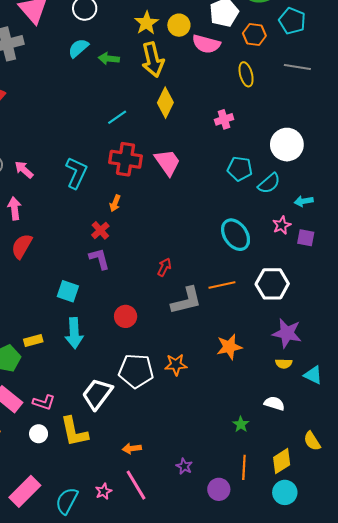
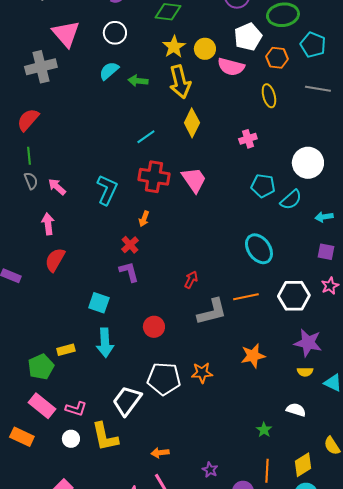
pink star: (282, 225) -> (330, 286), moved

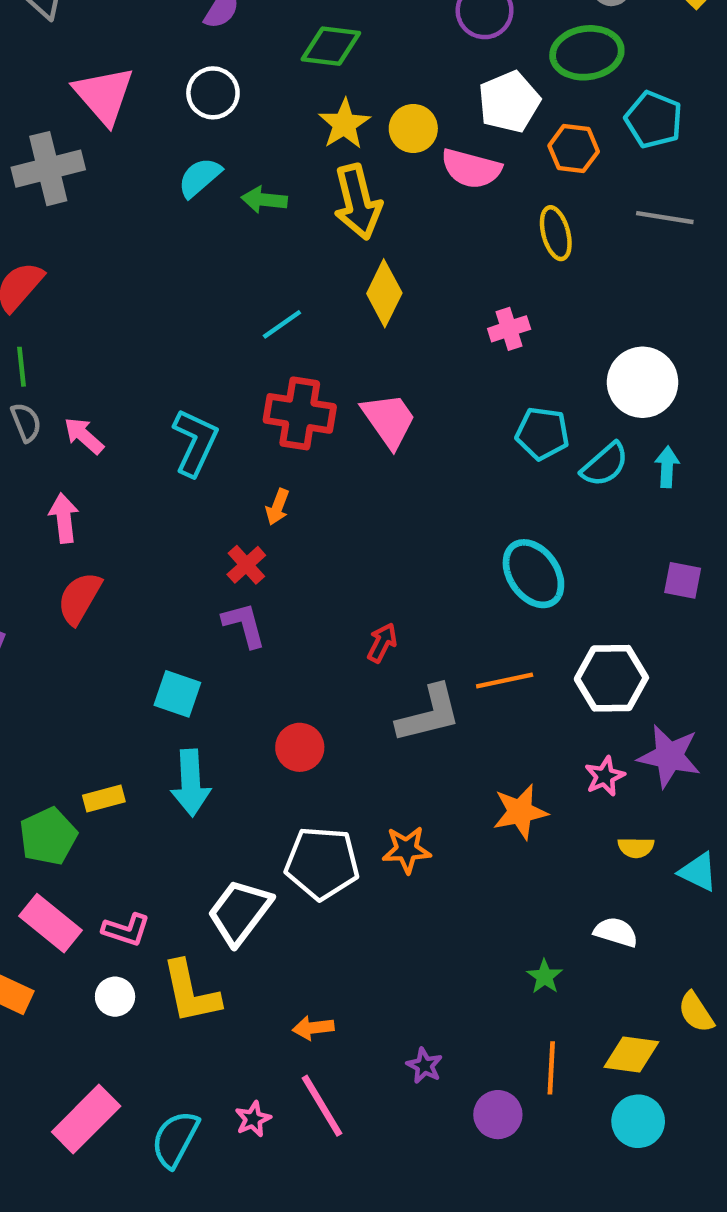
cyan arrow: (324, 217) -> (667, 467), moved, turned 102
pink star: (330, 286) -> (605, 776), moved
purple star: (308, 343) -> (669, 756), moved
yellow diamond: (303, 465) -> (631, 1054), turned 40

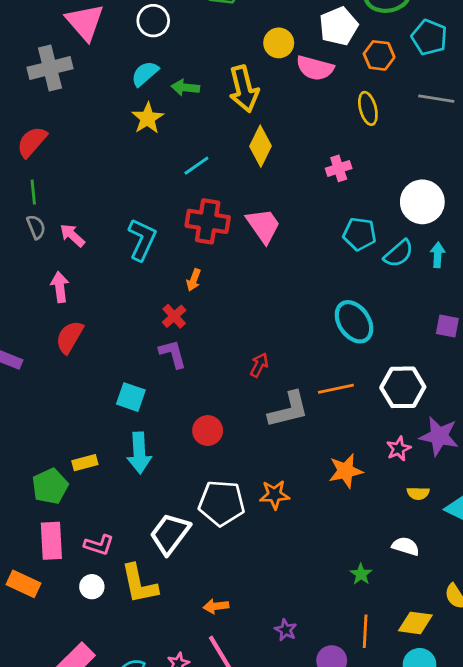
yellow star: (344, 124) -> (148, 118), moved
pink rectangle: (50, 923) -> (51, 541), turned 48

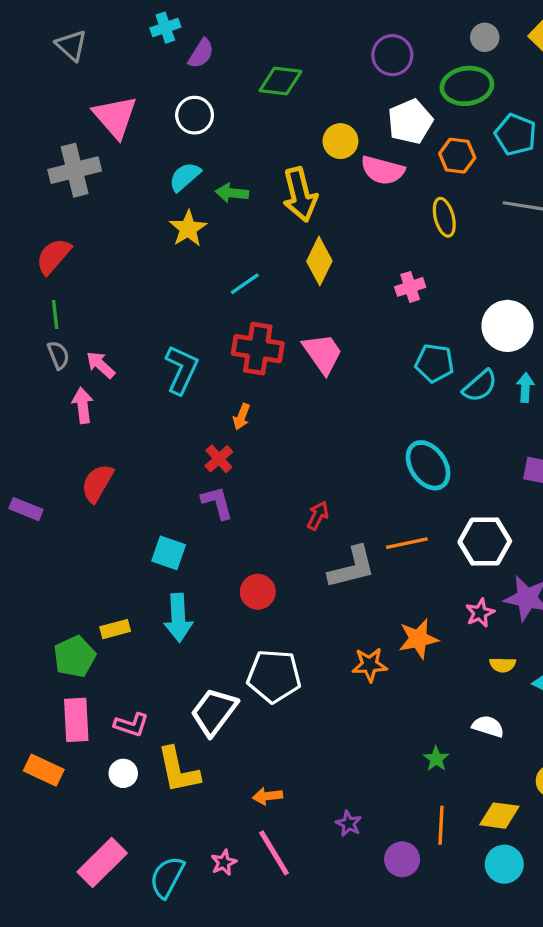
pink arrow: (60, 287) -> (83, 405), moved
orange star: (275, 495) -> (370, 665), moved

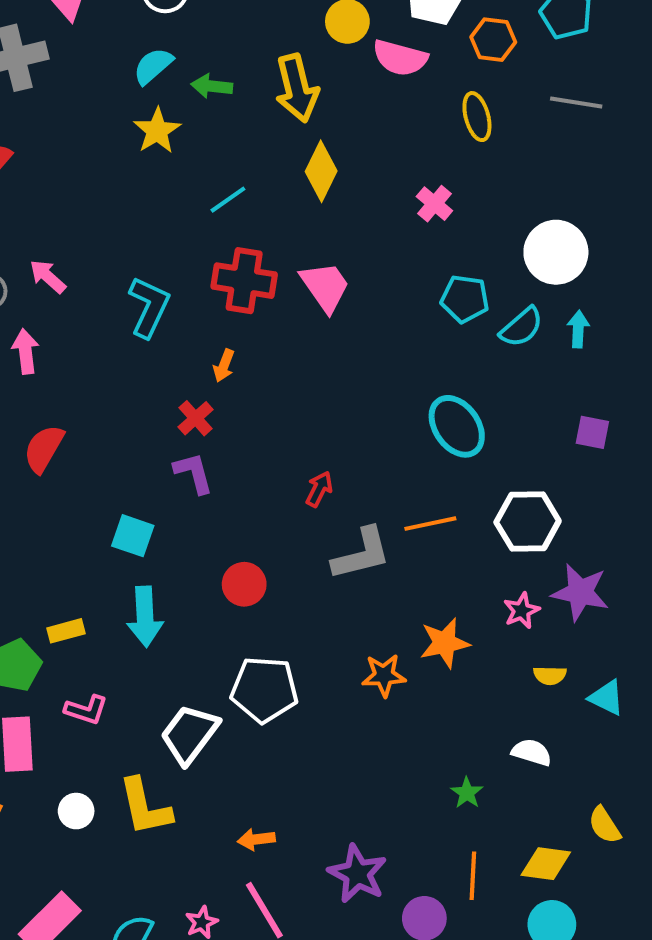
pink cross: (410, 287) -> (434, 204), turned -32
pink arrow: (101, 365) -> (48, 277), moved
pink L-shape: (131, 725) -> (86, 710), moved
purple star: (349, 824) -> (358, 874), size x1.8

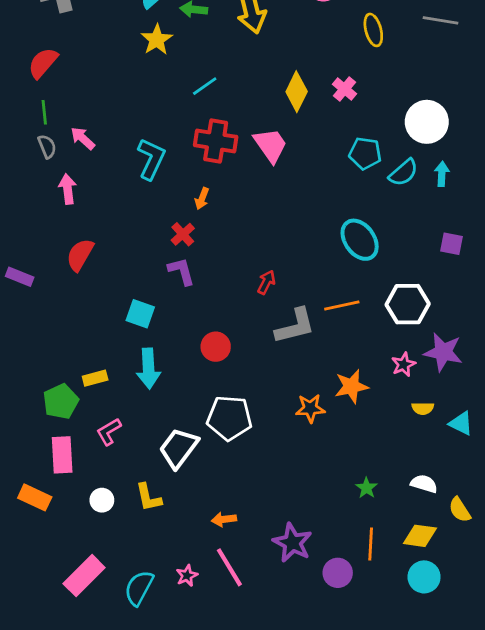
yellow diamond: (321, 171) -> (297, 92), moved
pink L-shape: (86, 710) -> (109, 432), turned 132
white semicircle: (532, 752) -> (424, 484), moved
yellow L-shape: (145, 807) -> (149, 497), size x0.7

